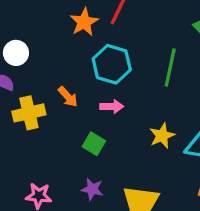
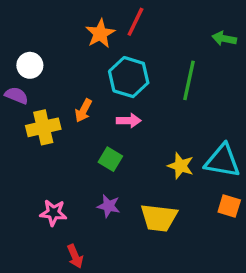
orange arrow: (68, 97) -> (83, 111), turned 70
yellow star: (162, 136) -> (181, 166), moved, turned -30

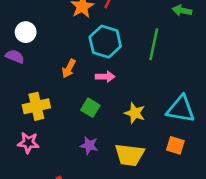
yellow cross: (43, 127) -> (36, 106), moved
yellow star: (181, 166) -> (135, 113), moved
orange square: (229, 206) -> (175, 145), moved
pink star: (53, 213) -> (28, 143), moved

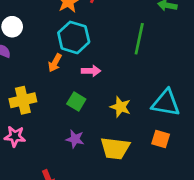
cyan hexagon: (105, 42) -> (74, 37), moved

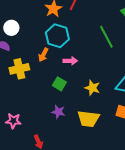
green line: (139, 39) -> (106, 37), turned -40
yellow cross: (23, 100) -> (19, 69), moved
pink star: (15, 136) -> (13, 121), moved

